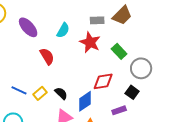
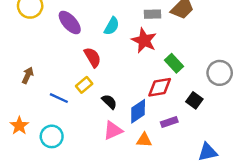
green rectangle: (119, 51) -> (174, 63), moved
gray circle: (141, 68) -> (220, 73), moved
yellow rectangle: (40, 93) -> (84, 85), moved
purple rectangle: (119, 110) -> (169, 122), moved

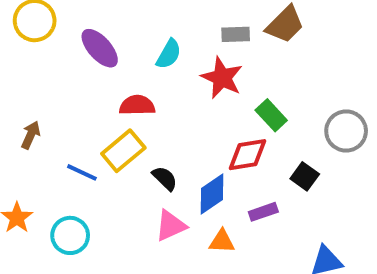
red semicircle: (92, 57) -> (137, 105), turned -60
yellow rectangle: (84, 85) -> (123, 151), size x1.5

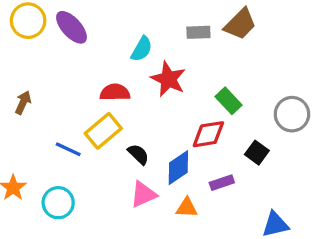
purple ellipse: (100, 48) -> (72, 27), moved
red star: (222, 78) -> (168, 79), moved
brown arrow: (31, 135) -> (23, 102), moved

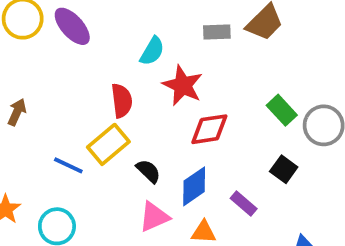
red semicircle: (115, 92) -> (122, 101), turned 84
green rectangle: (228, 101) -> (282, 110), moved
red diamond: (208, 134) -> (209, 129), moved
purple rectangle: (222, 183) -> (244, 203), turned 60

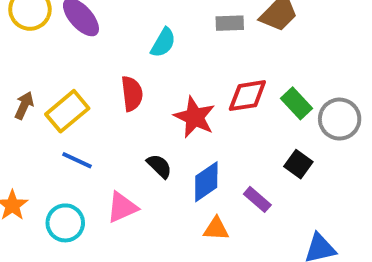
red star: (183, 85) -> (195, 117), moved
red diamond: (209, 129) -> (247, 96), moved
yellow rectangle: (108, 144) -> (67, 111), moved
pink triangle: (154, 217) -> (122, 207), moved

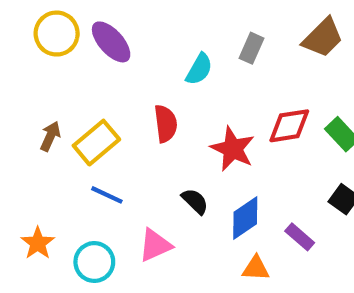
gray rectangle: (230, 23) -> (252, 48), moved, turned -64

